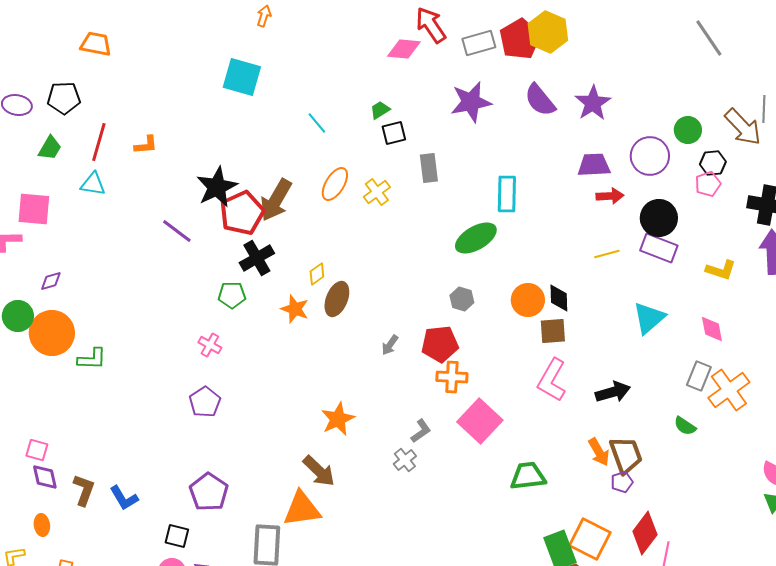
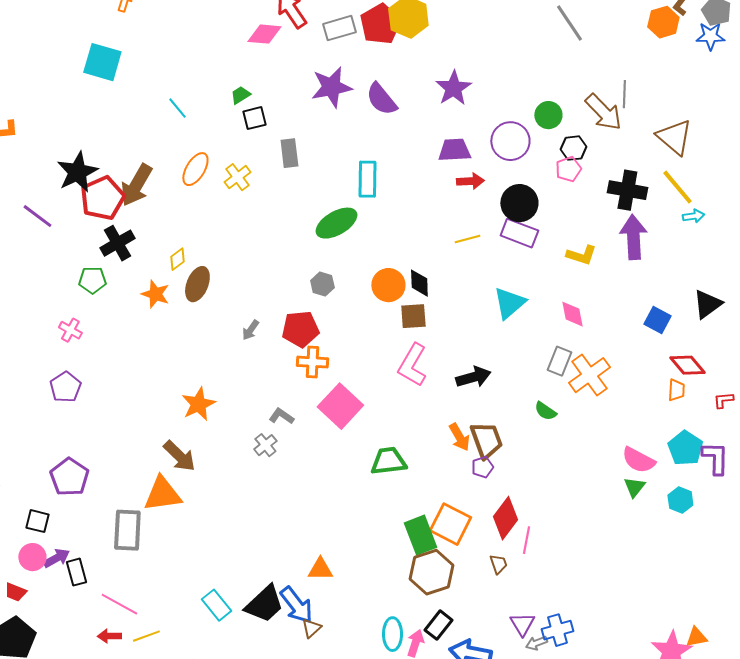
purple semicircle: (540, 100) -> (381, 99), moved
gray L-shape: (421, 431) -> (281, 416), turned -110

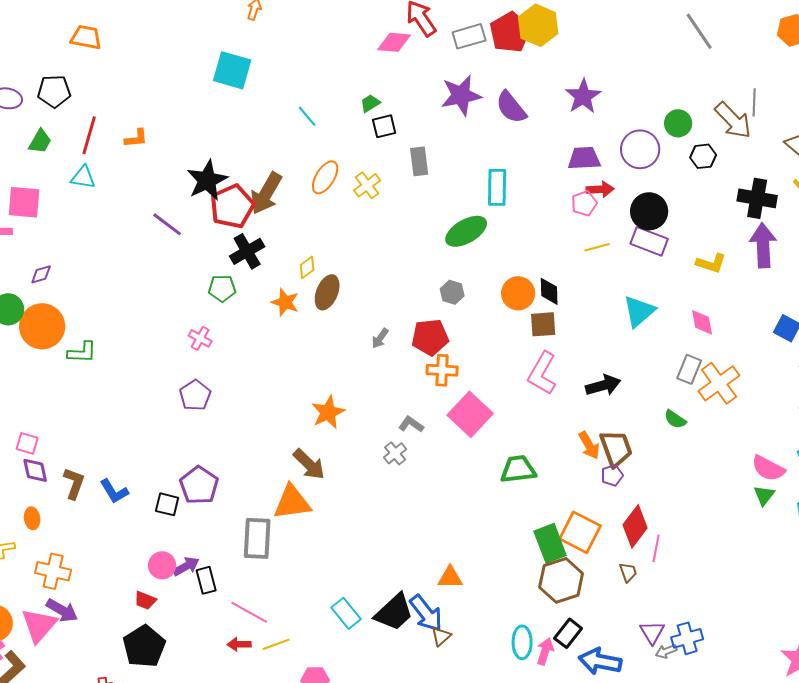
pink pentagon: (568, 169) -> (584, 203), moved
black square: (37, 521) -> (167, 504), moved

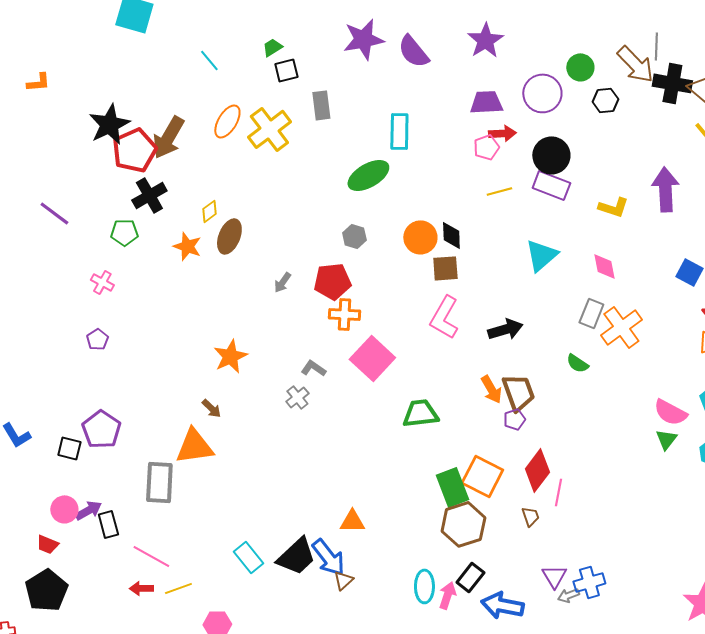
yellow cross: (367, 185) -> (269, 129), size x1.6
black cross: (757, 198) -> (672, 83), moved
purple line: (167, 224) -> (54, 213), moved
purple pentagon: (195, 395) -> (97, 339), size x0.7
brown arrow: (309, 464) -> (211, 408), size x0.6

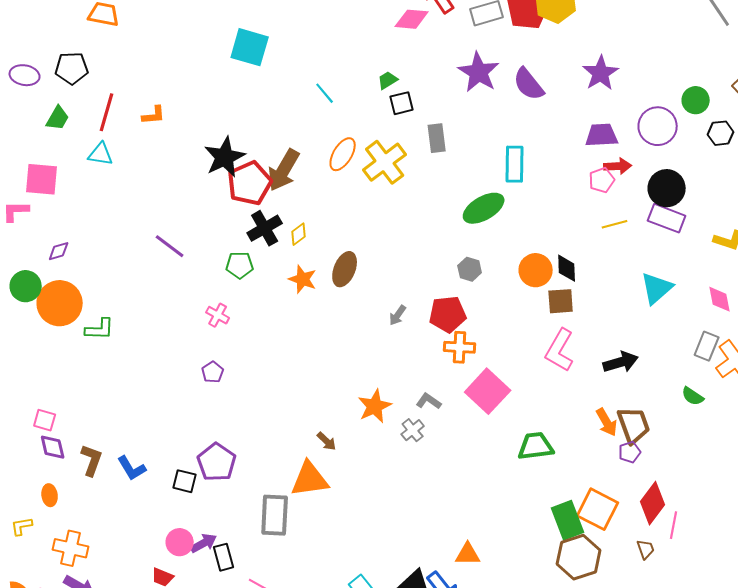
purple star: (363, 39) -> (479, 72), turned -30
yellow diamond: (209, 211) -> (299, 234), moved
orange star: (230, 356) -> (375, 406), moved

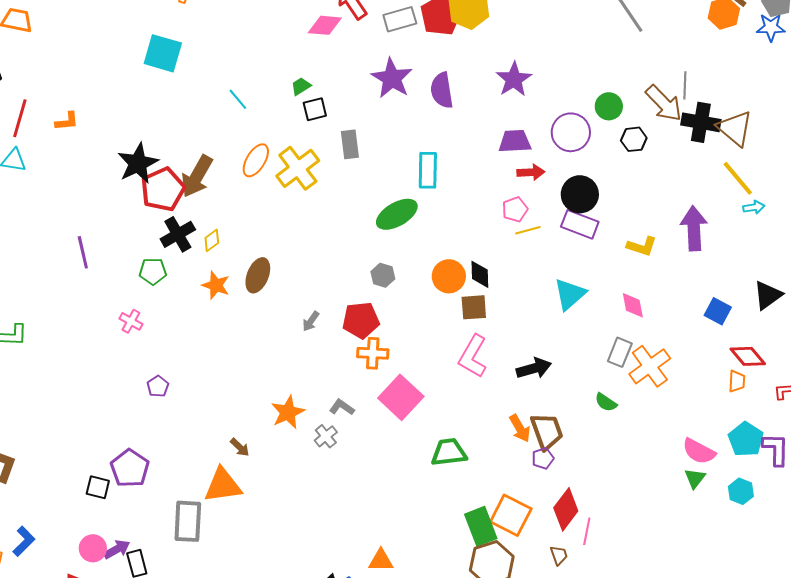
purple semicircle: (529, 84) -> (442, 90), turned 30
pink pentagon: (602, 180) -> (515, 209), moved
purple line: (170, 246) -> (83, 252), turned 40
purple pentagon: (213, 372) -> (158, 386), moved
blue L-shape: (132, 468) -> (24, 541), moved, turned -104

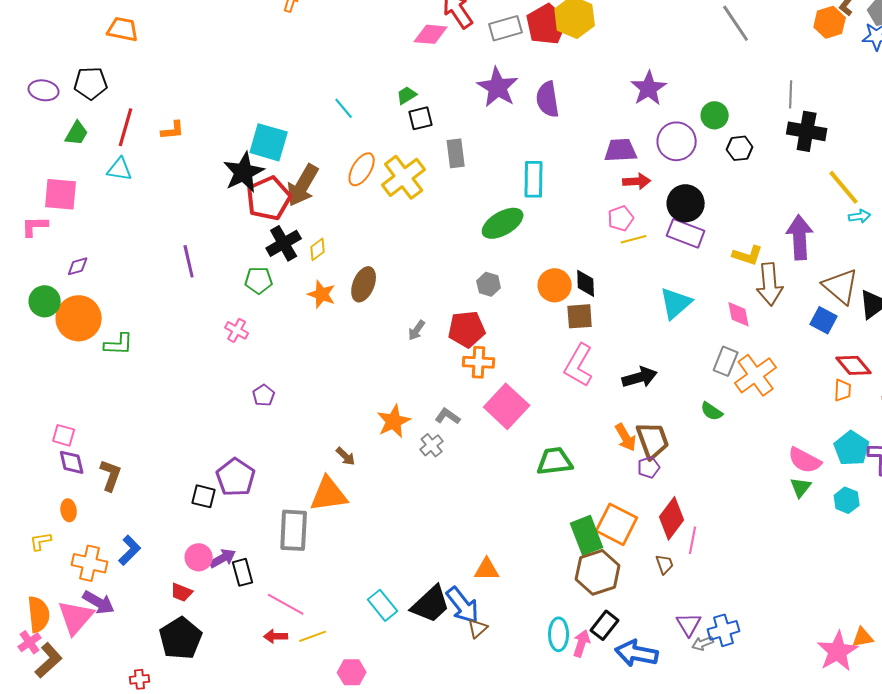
cyan square: (163, 53) -> (269, 142), moved
purple star: (514, 79) -> (649, 88), moved
brown arrow: (664, 103) -> (770, 284), moved, turned 39
brown triangle: (735, 128) -> (841, 286), moved

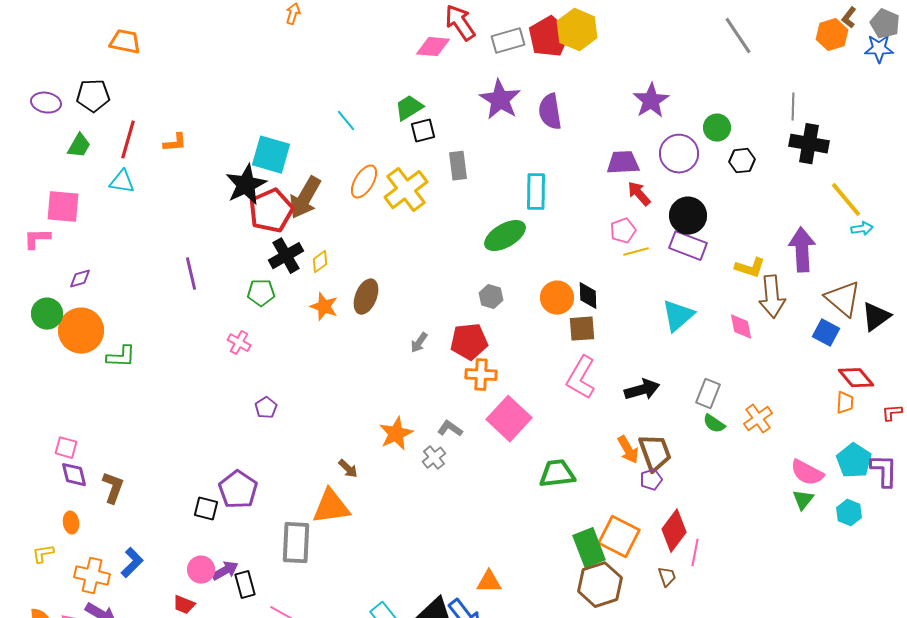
green trapezoid: (407, 95) -> (409, 108), size x1.4
red arrow: (637, 181) -> (639, 194), turned -128
gray rectangle: (726, 361) -> (708, 394), moved
orange cross: (756, 375) -> (758, 419), moved, size x0.7

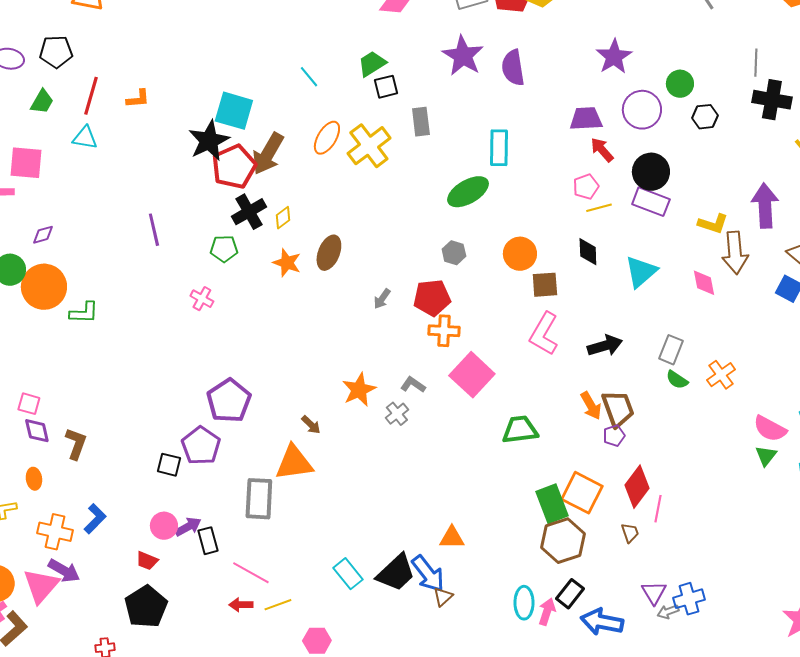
black diamond: (588, 296) -> (588, 252), moved
purple pentagon: (266, 408) -> (229, 401), moved, size x2.0

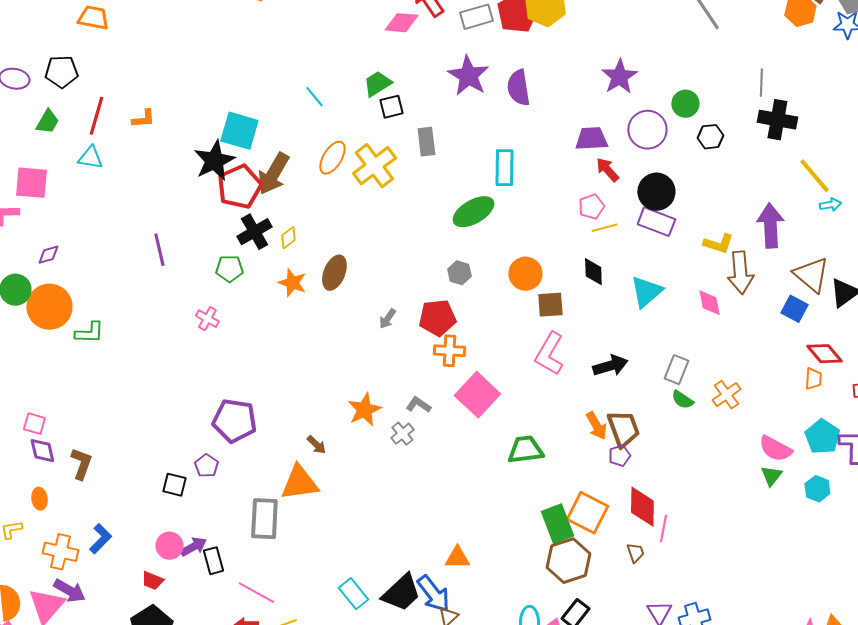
purple pentagon: (229, 401) -> (234, 421), turned -30
purple pentagon: (201, 446) -> (206, 466), size x0.6
red diamond: (637, 487) -> (642, 507), turned -36

